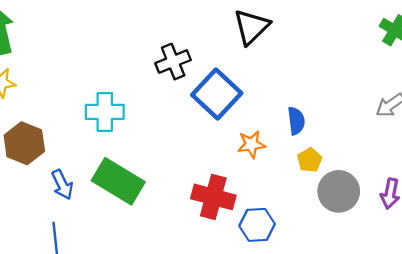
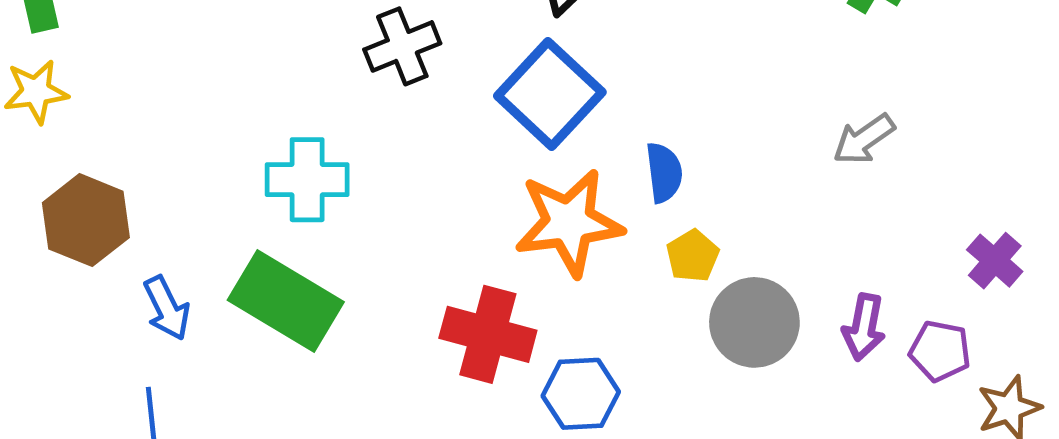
blue square: (217, 94) -> (550, 94), moved
cyan cross: (105, 112) -> (307, 180), moved
orange star: (251, 144) -> (569, 222), size x1.8

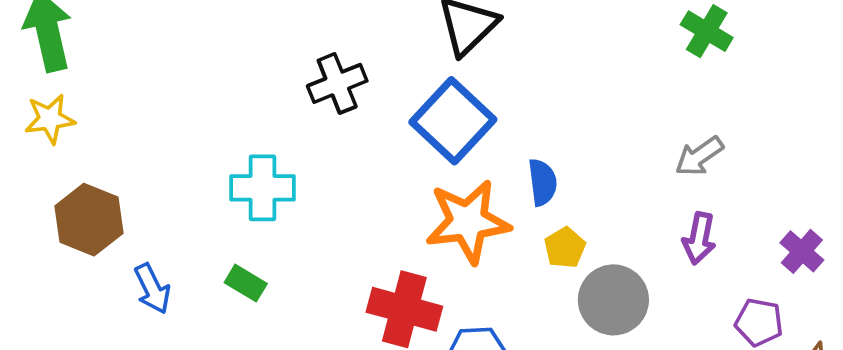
green rectangle: (286, 301) -> (246, 283), size x0.5
purple arrow: (864, 327) -> (699, 238), moved

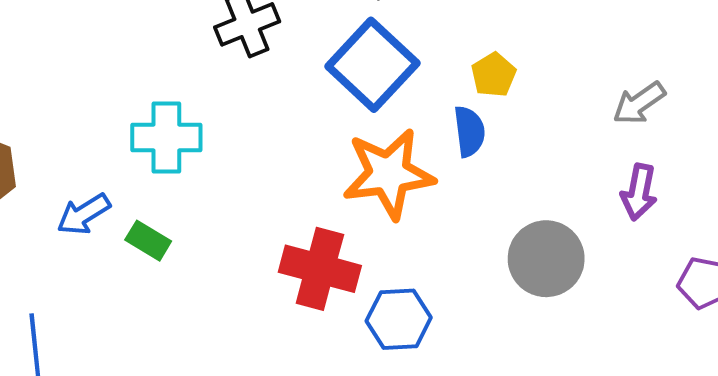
yellow pentagon: (565, 248) -> (494, 75), moved
blue arrow: (152, 289) -> (84, 214), moved, turned 84

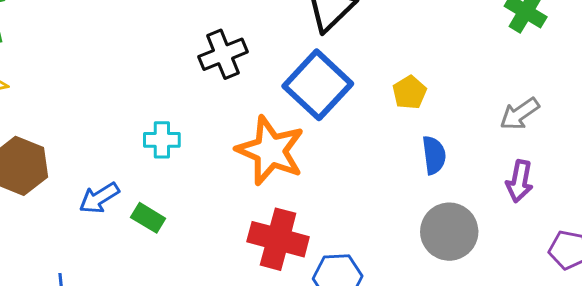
blue semicircle: (469, 131) -> (434, 155), moved
cyan cross: (166, 138) -> (162, 140), size x0.7
orange star: (389, 174) -> (270, 151), moved, turned 30

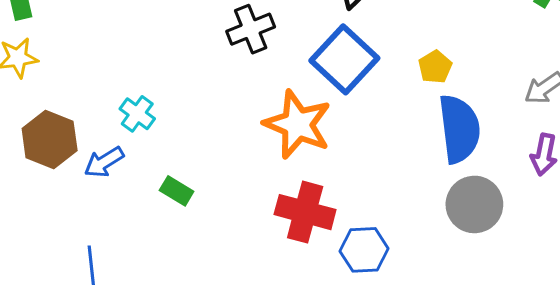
cyan cross: (162, 140) -> (137, 114), moved, turned 36
blue semicircle: (434, 155) -> (459, 129), size x1.8
blue arrow: (99, 198) -> (104, 162), moved

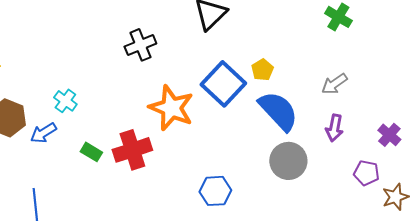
blue square: (344, 59) -> (223, 84), moved
blue semicircle: (459, 129) -> (278, 111), turned -36
red cross: (305, 212) -> (132, 150), moved, turned -33

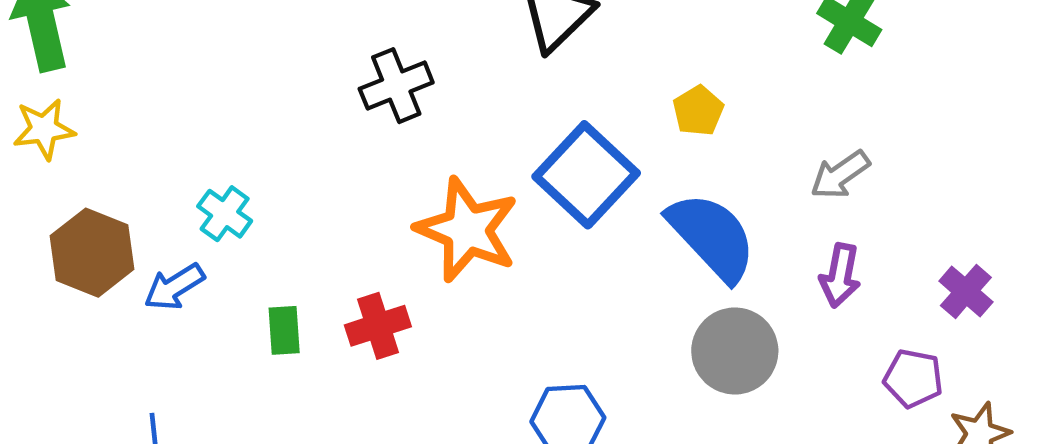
yellow pentagon: (262, 70) -> (698, 111), moved
red cross: (132, 150) -> (378, 326), size x0.7
green rectangle: (91, 152) -> (284, 330), turned 55

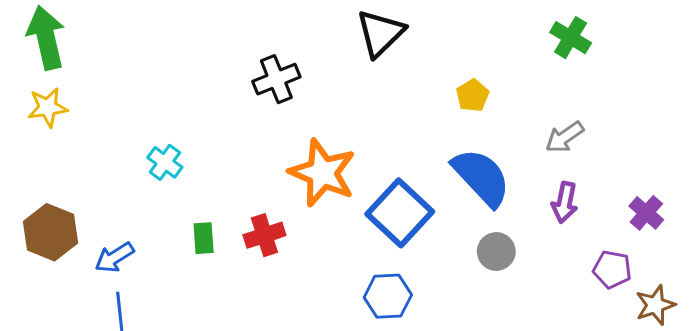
blue square: (586, 175) -> (400, 213), moved
brown hexagon: (92, 253) -> (51, 232), moved
blue arrow: (174, 287) -> (114, 257), moved
gray circle: (735, 351) -> (496, 252), size x0.7

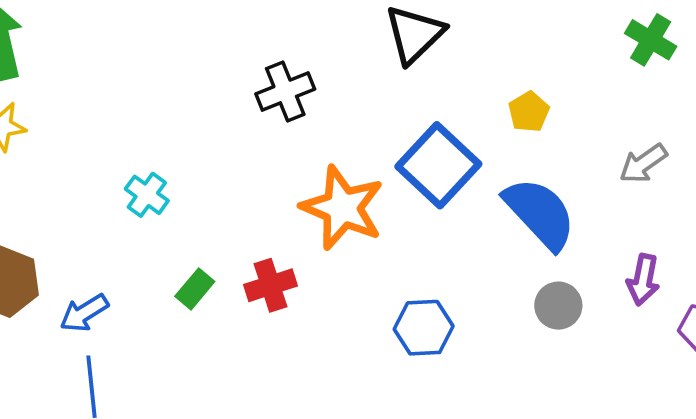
purple arrow: (565, 202) -> (643, 280), moved
blue square: (400, 213) -> (438, 165), moved
green rectangle: (204, 238) -> (195, 289), turned 44
blue hexagon: (388, 296) -> (424, 328), moved

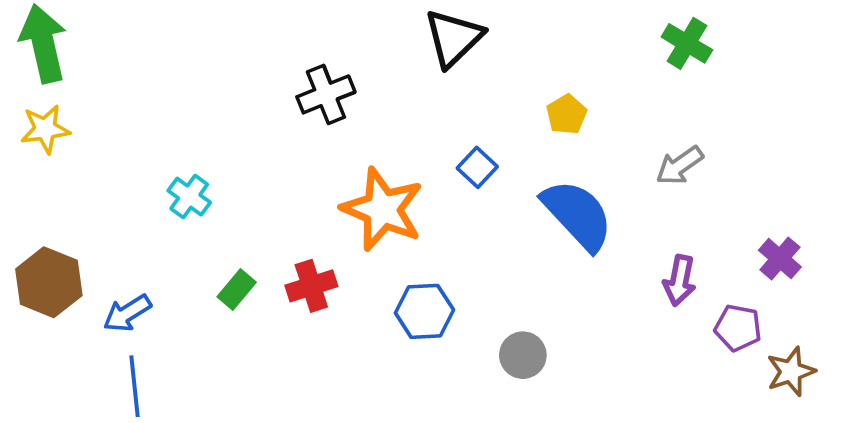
blue square: (438, 165) -> (477, 167), size x0.5
gray circle: (558, 306) -> (523, 355), moved
blue hexagon: (424, 328) -> (424, 311), moved

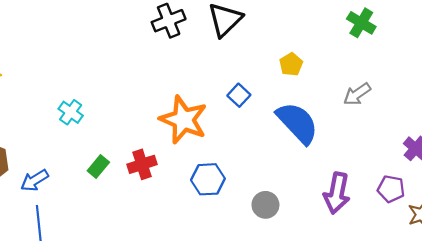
black cross: (326, 94) -> (169, 21), moved
purple arrow: (680, 280) -> (337, 193), moved, size x1.4

